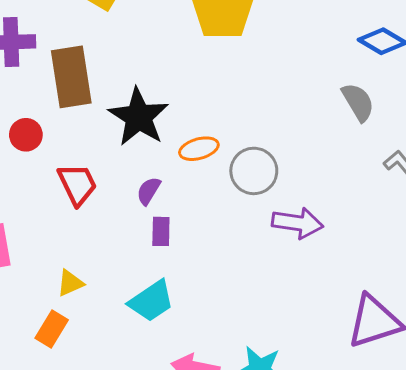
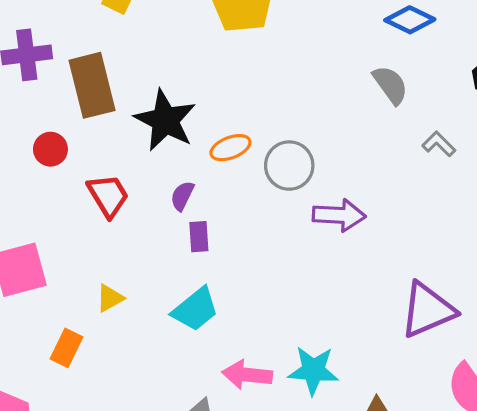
orange rectangle: (52, 329) -> (67, 348), moved

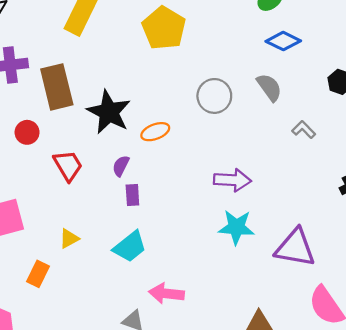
gray circle: (289, 166) -> (214, 96), moved
purple triangle: (427, 310) -> (295, 248), turned 33
cyan star: (313, 370) -> (236, 227), moved

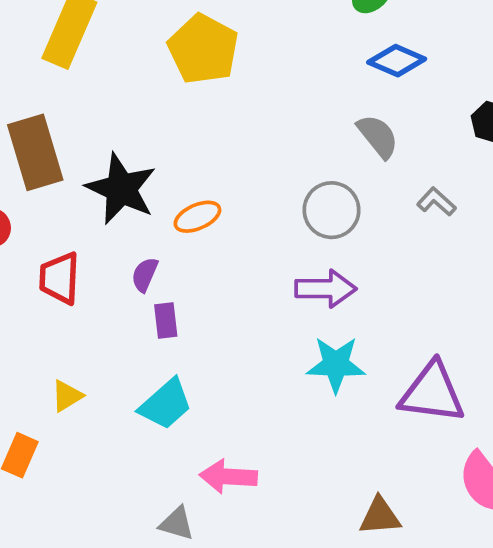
gray circle: (214, 96) -> (332, 210), moved
red trapezoid: (68, 165) -> (59, 278), turned -144

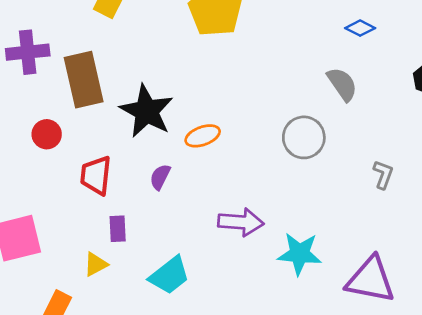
blue diamond: (397, 61) -> (360, 28), size x0.7
gray L-shape: (436, 202) -> (383, 175), moved, turned 64
purple arrow: (326, 289) -> (241, 222), moved
purple rectangle: (166, 321) -> (118, 229), moved

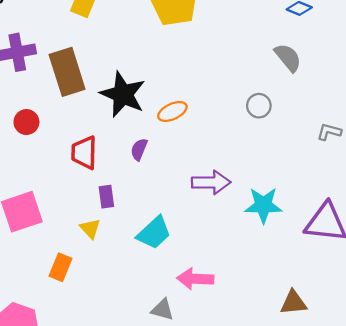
red circle: (47, 134) -> (26, 122), moved
gray circle: (304, 137) -> (259, 106), size x0.7
gray L-shape: (383, 175) -> (329, 132), turned -90
yellow triangle: (96, 264) -> (90, 229), turned -40

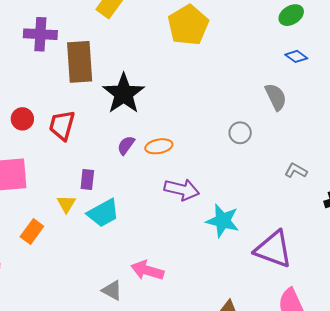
orange ellipse: (172, 111) -> (159, 146), moved
red circle: (26, 122) -> (22, 119), moved
red trapezoid: (84, 153) -> (62, 125), moved
cyan trapezoid: (154, 233) -> (103, 213), moved

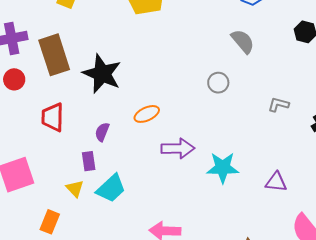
red circle: (22, 119) -> (14, 79), moved
purple semicircle: (126, 145) -> (102, 132), moved
purple triangle: (274, 249) -> (276, 182), size x0.6

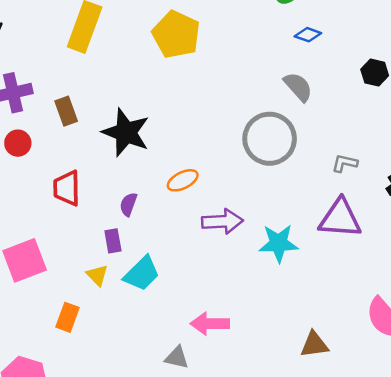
brown rectangle: (54, 55) -> (66, 111), size x0.6
gray circle: (218, 83) -> (270, 139), size x2.0
purple triangle: (276, 182) -> (340, 218), moved, size x1.6

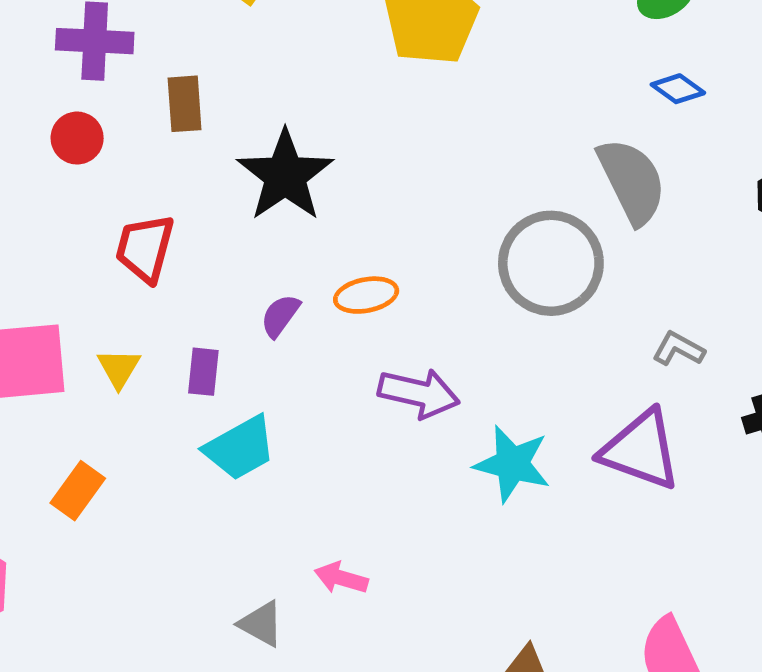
gray semicircle: (298, 87) -> (632, 181), size x1.4
purple semicircle: (128, 204) -> (280, 316), moved
yellow triangle: (97, 275) -> (119, 368), moved
pink arrow: (210, 324) -> (341, 578), size x0.7

